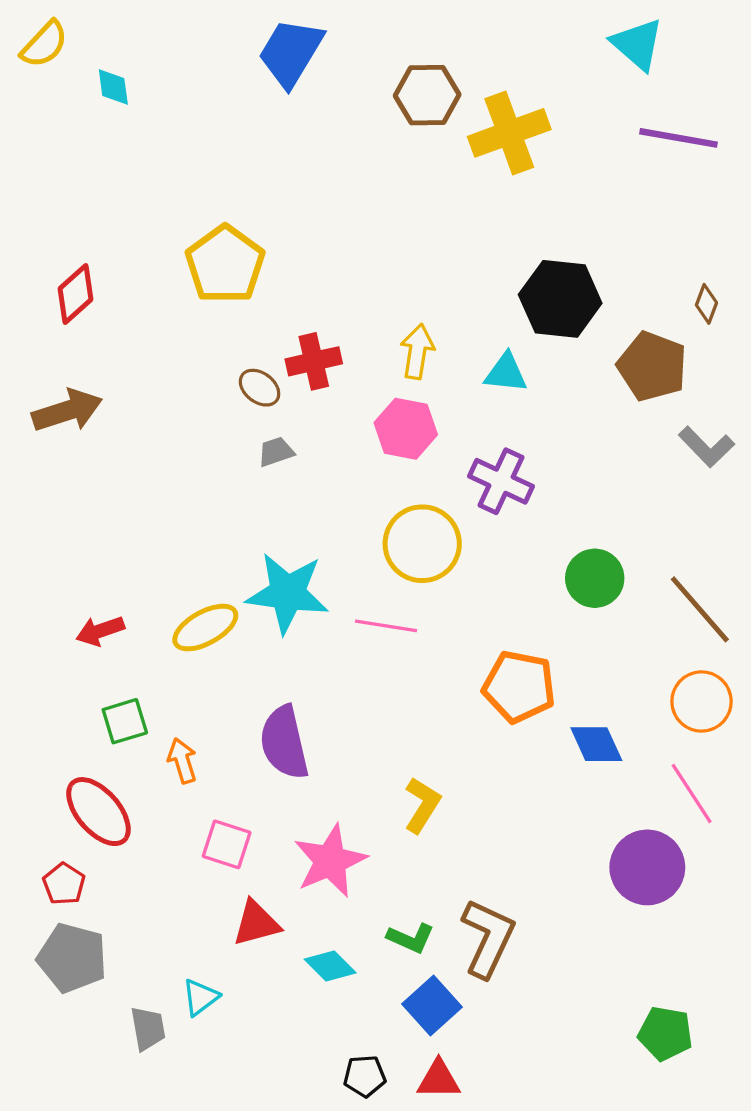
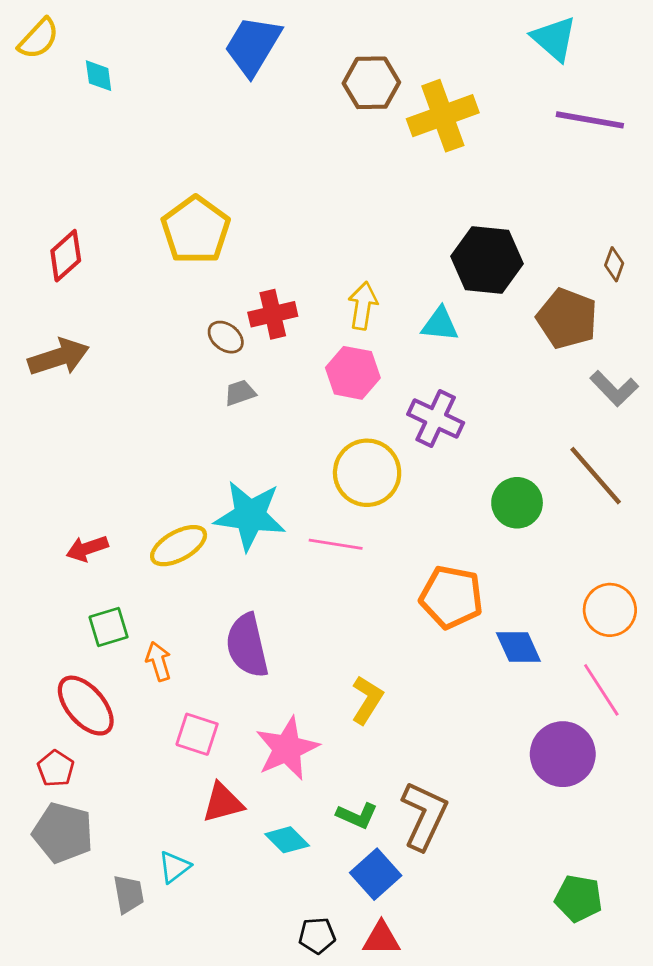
brown line: (700, 609) -> (596, 476), moved

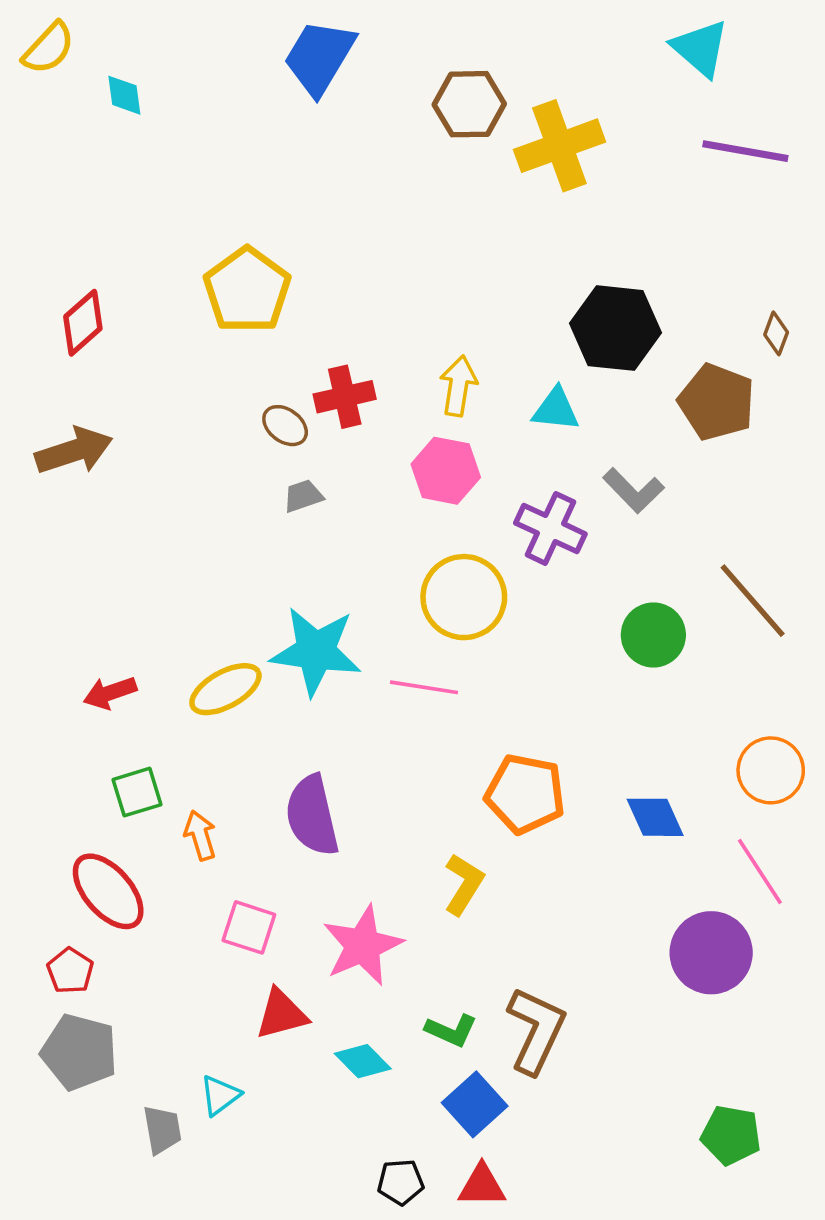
gray L-shape: (614, 389) -> (633, 491), moved
orange pentagon: (451, 597) -> (525, 794), moved

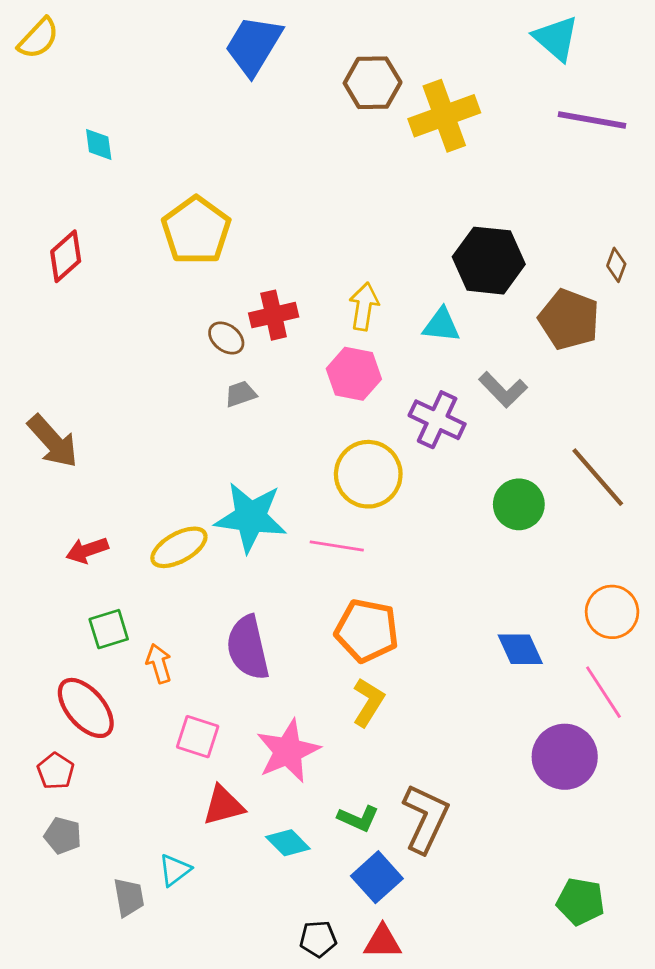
cyan diamond: (124, 95) -> (99, 144), moved
brown arrow: (74, 451) -> (53, 441), moved, turned 66
orange pentagon: (525, 794) -> (367, 631), moved
gray pentagon: (79, 1052) -> (63, 836), size x0.6

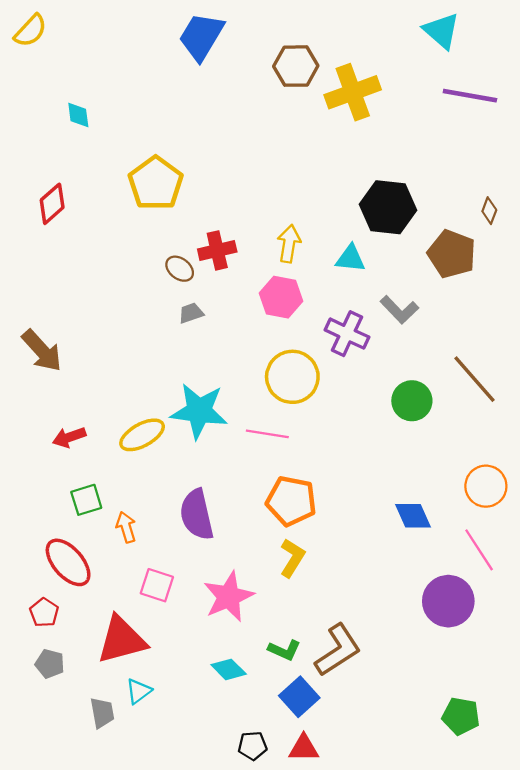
red triangle: (223, 805) -> (122, 640), moved, size x1.5
brown L-shape: (426, 818) -> (338, 650), turned 32

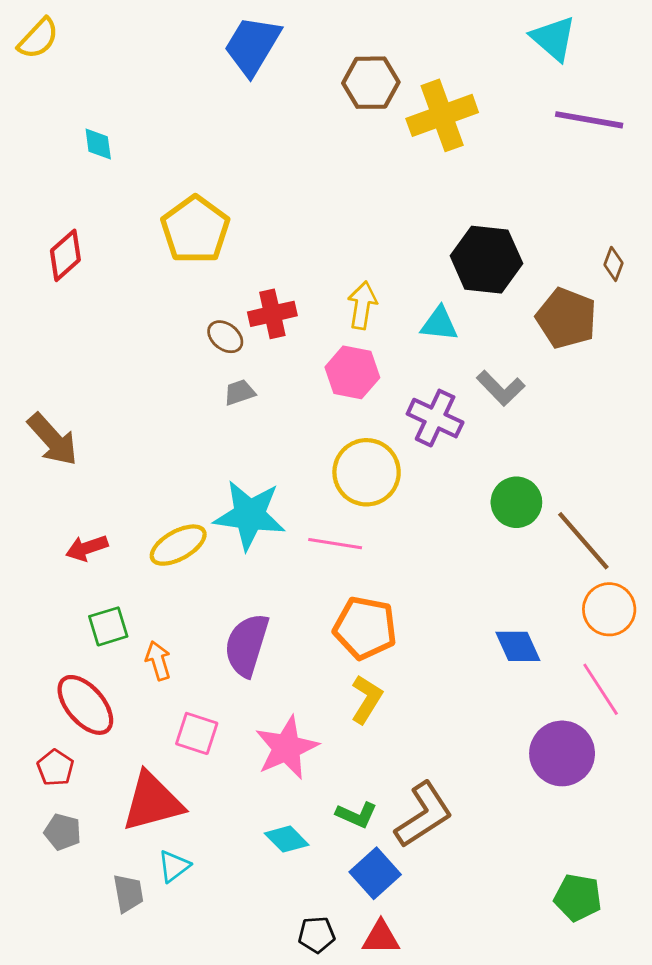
brown line: (475, 379) -> (583, 541), moved
purple semicircle: (197, 515) -> (247, 645), turned 30

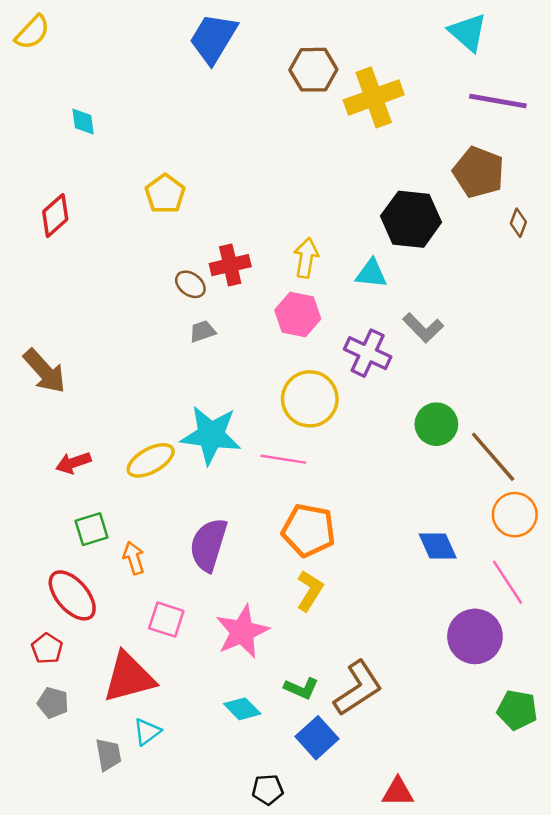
yellow pentagon: (195, 230) -> (165, 194), size x0.7
brown pentagon: (566, 318) -> (479, 172), moved
green pentagon: (578, 898) -> (517, 710), moved
red triangle: (381, 938) -> (398, 792), moved

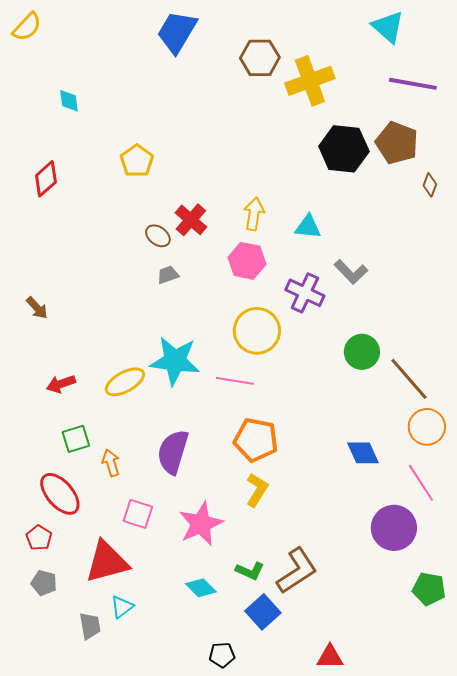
black hexagon: (411, 219) -> (344, 149), moved
red cross: (230, 265) -> (191, 220), turned -36
brown arrow: (44, 371) -> (37, 308), size x0.6

